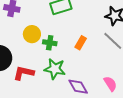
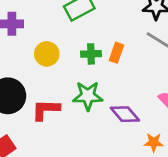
green cross: (50, 43) -> (91, 54), moved

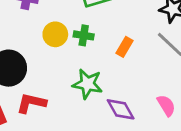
green cross: (91, 54) -> (84, 35), moved
red L-shape: (46, 110) -> (31, 103), moved

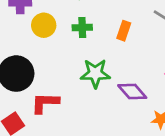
yellow circle: (55, 34) -> (44, 25), moved

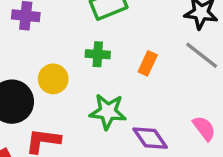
yellow circle: (44, 25) -> (53, 79), moved

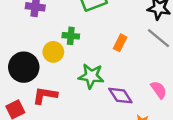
green cross: (98, 54) -> (71, 36), moved

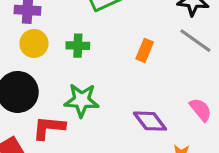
yellow circle: (53, 52) -> (34, 43), moved
green star: (91, 76) -> (82, 100), moved

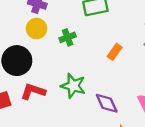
green cross: (78, 46) -> (68, 37), turned -35
green star: (82, 100) -> (73, 86), moved

